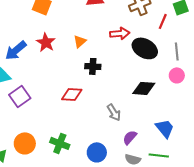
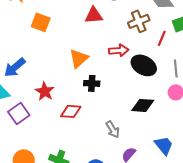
orange triangle: (80, 41) -> (79, 58), size x1.5
red star: (46, 42) -> (45, 91), moved

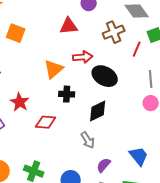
red arrow: (119, 50) -> (83, 57), moved
black ellipse: (144, 65) -> (105, 76), moved
black diamond: (143, 105) -> (98, 111), moved, turned -30

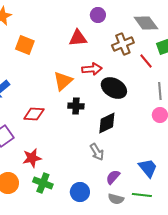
red line: (137, 49) -> (146, 61), turned -63
red star: (20, 102) -> (32, 158), moved, turned 30
red diamond: (46, 122) -> (34, 114), moved

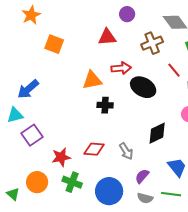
red line: (146, 61) -> (174, 70), moved
orange triangle: (63, 81) -> (92, 80), turned 30
red diamond: (34, 114) -> (94, 149), moved
black diamond: (107, 123) -> (157, 133), moved
blue circle: (80, 192) -> (109, 191), size x1.4

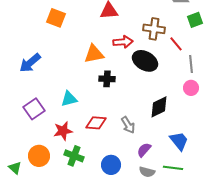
brown cross: (152, 43) -> (154, 29), moved, turned 30
cyan triangle: (15, 115) -> (69, 99), moved
blue circle: (109, 191) -> (111, 165), size x0.7

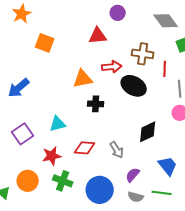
red line: (176, 44) -> (165, 69), turned 42
blue circle: (111, 165) -> (100, 190), size x1.4

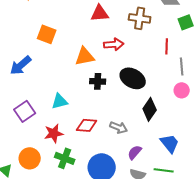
orange square: (45, 43) -> (47, 34), moved
brown cross: (143, 54) -> (140, 18), moved
black ellipse: (134, 86) -> (133, 78), moved
black diamond: (148, 132) -> (150, 109), turned -30
gray arrow: (117, 150) -> (119, 127), turned -36

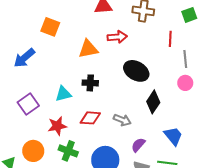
black cross: (98, 81) -> (90, 83), moved

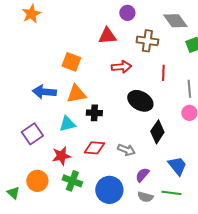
orange square: (50, 27) -> (71, 62), moved
red line: (170, 39) -> (163, 73), moved
orange triangle: (88, 49) -> (76, 94), moved
blue arrow: (24, 58) -> (44, 92), moved, turned 45

